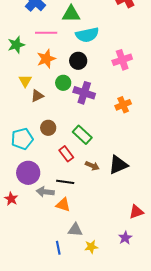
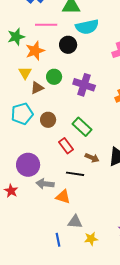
orange star: (46, 59) -> (35, 51), moved
black circle: (78, 61) -> (68, 45), moved
green circle: (63, 83) -> (54, 77), moved
cyan pentagon: (22, 139) -> (22, 114), moved
black line: (65, 182) -> (75, 174), moved

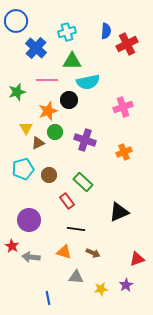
orange star: (35, 51) -> (48, 111), moved
brown arrow: (92, 158) -> (93, 253), moved
gray arrow: (45, 184) -> (31, 257), moved
yellow star: (91, 239) -> (101, 289), moved
blue line: (58, 240) -> (48, 298), moved

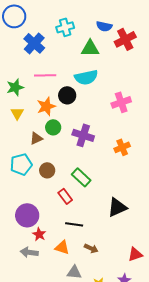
blue semicircle: (106, 31) -> (104, 26), turned 98
green triangle: (72, 61) -> (90, 48), moved
yellow triangle: (26, 128) -> (17, 113), moved
red star: (12, 246) -> (39, 234), moved

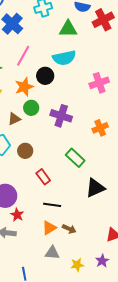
pink line: (45, 75) -> (23, 56), turned -60
green rectangle: (81, 177) -> (75, 158), moved
orange triangle: (62, 247) -> (49, 228), moved, turned -49

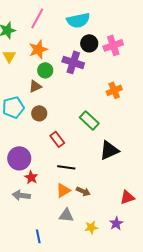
black circle: (45, 76) -> (89, 43), moved
purple cross: (61, 116) -> (73, 62), moved
brown triangle: (14, 119) -> (35, 86), moved

